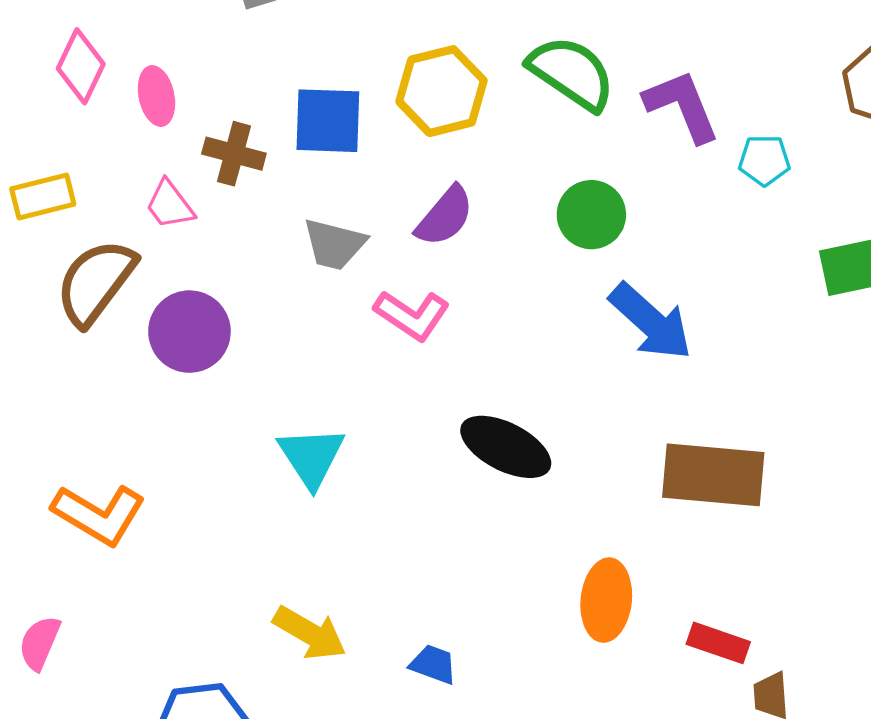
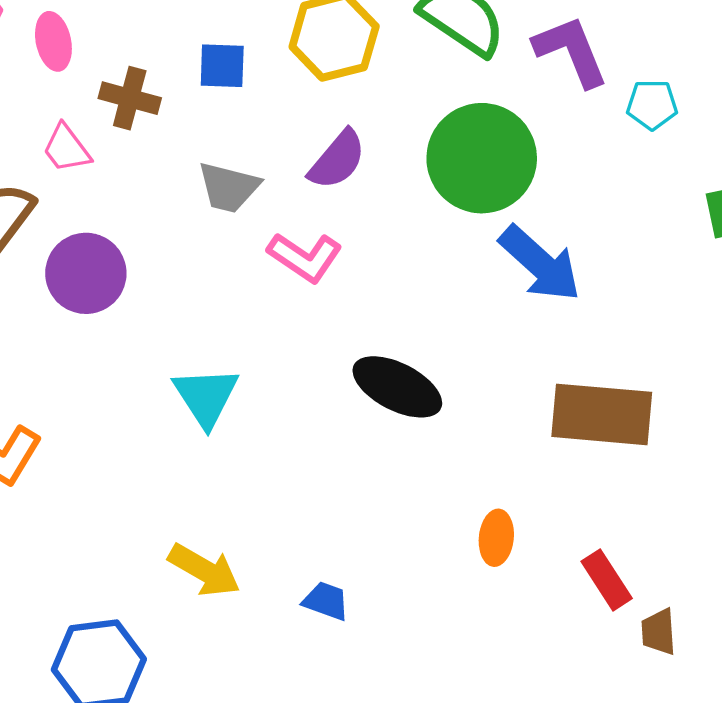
blue square: (328, 121) -> (222, 66), size x0.7
green circle: (591, 215) -> (482, 158), size x1.6
orange ellipse: (606, 600) -> (496, 538), size x0.7
red rectangle: (718, 643) -> (607, 580), turned 38

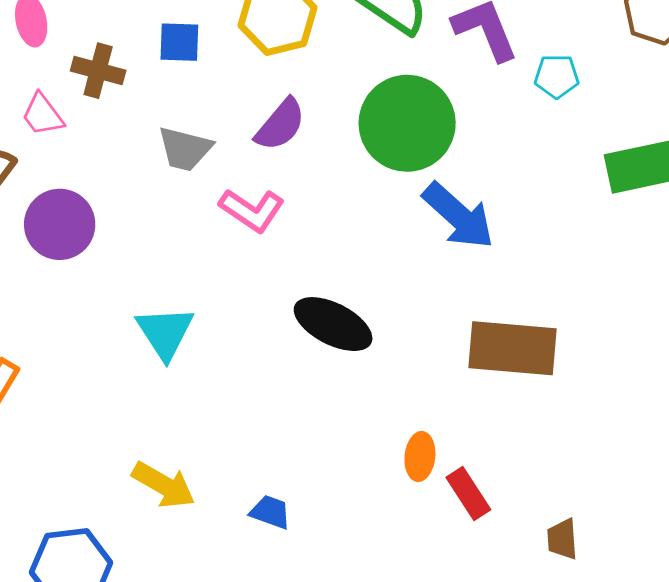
red rectangle: (607, 580) -> (468, 494), moved

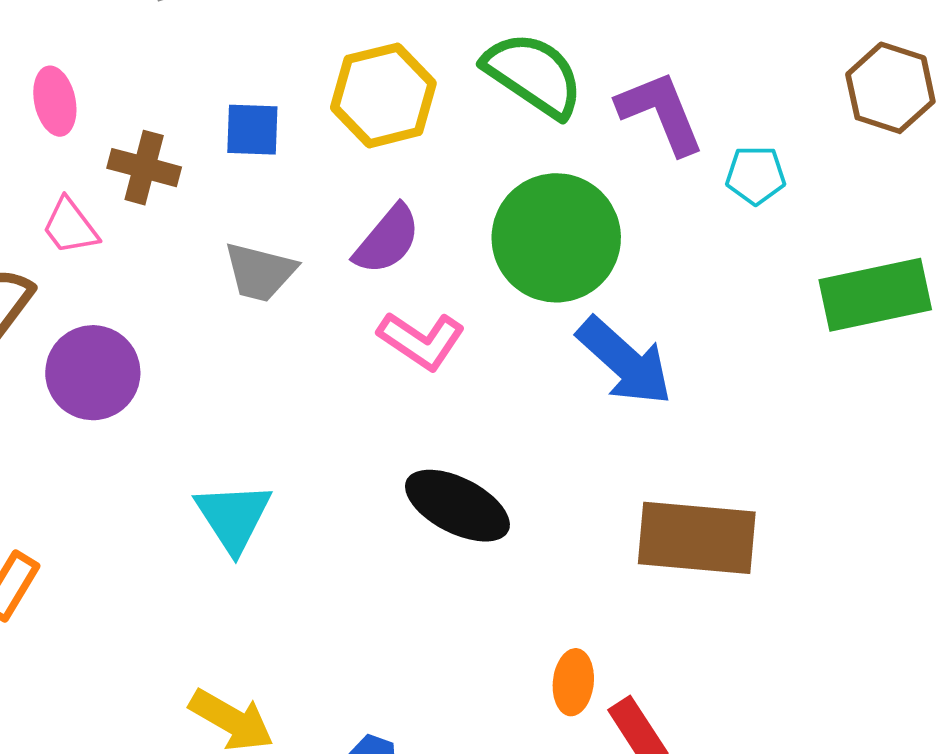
pink L-shape: (252, 210) -> (421, 340), moved

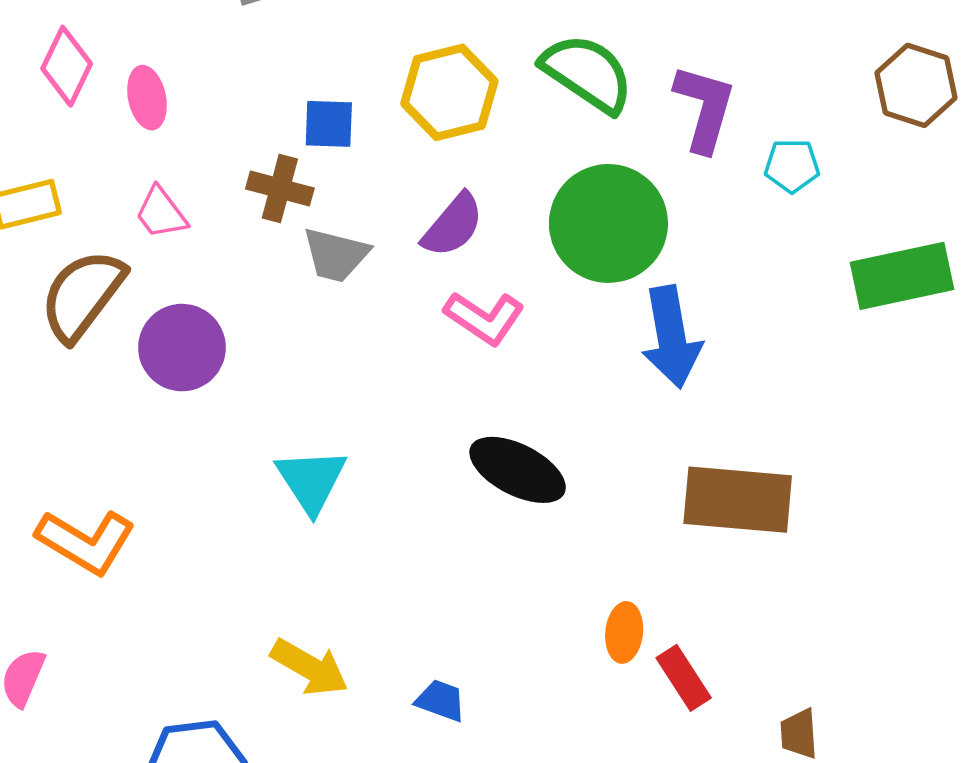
purple L-shape: (661, 113) -> (705, 108), turned 38
brown cross: (144, 168) -> (280, 189), moved
blue arrow: (625, 361) -> (671, 337), turned 38

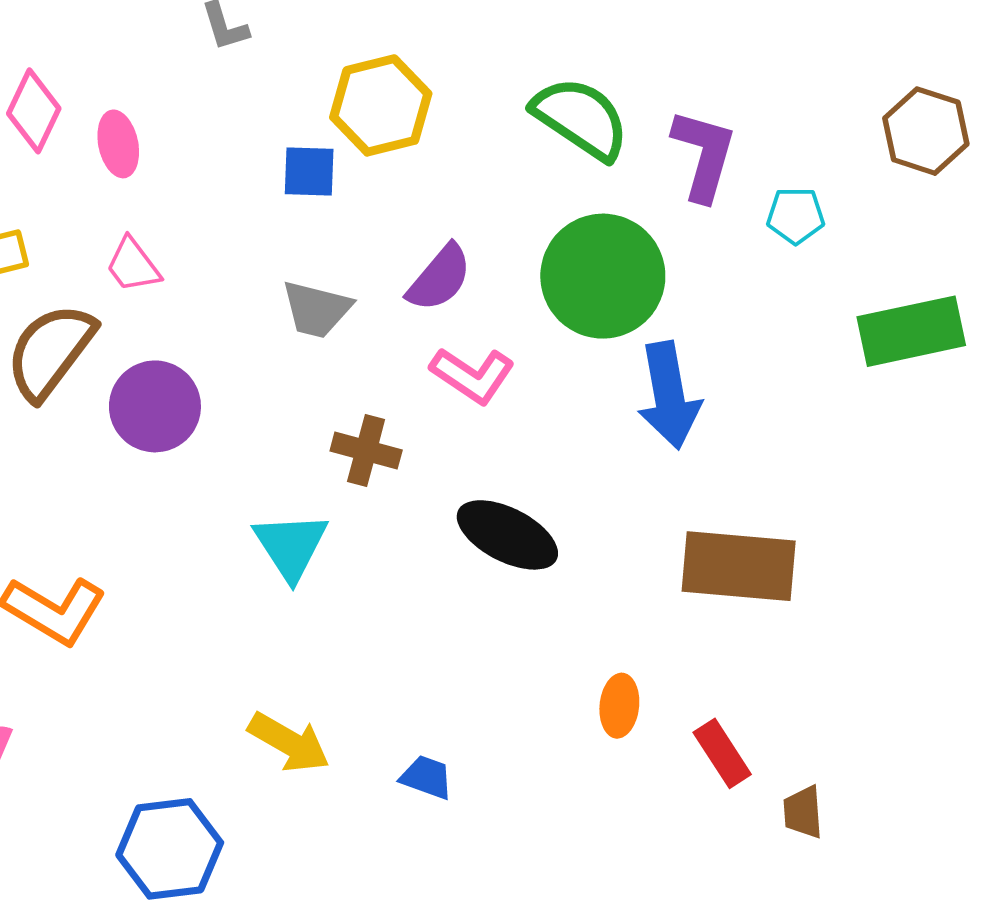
yellow hexagon: (449, 92) -> (381, 105), moved
brown cross: (280, 189) -> (366, 450), moved
red rectangle: (684, 678) -> (722, 753), moved

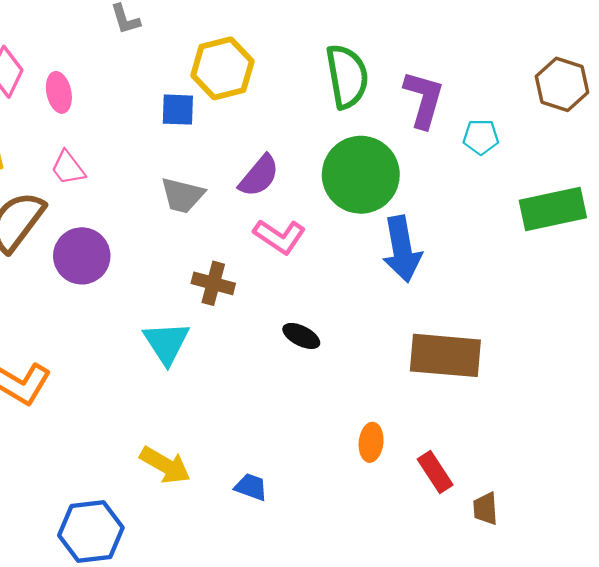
green semicircle: (581, 118) -> (347, 76), turned 46
black ellipse: (507, 535) -> (301, 336), size x0.6

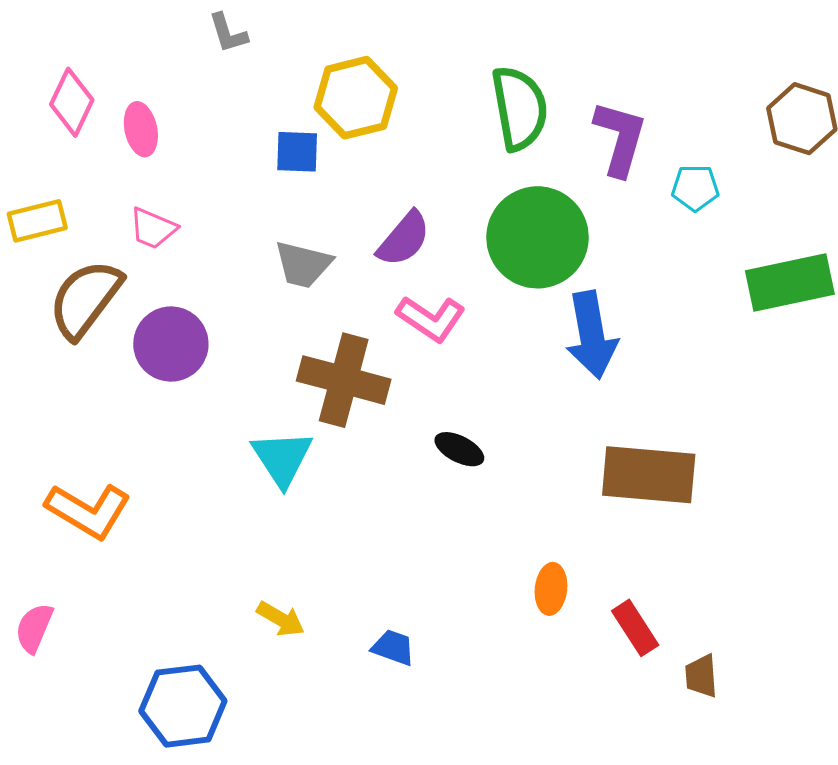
pink trapezoid: (68, 168) -> (153, 228), turned -30
brown cross: (213, 283) -> (344, 380), size x1.6
yellow arrow: (165, 465) -> (281, 619), size x0.7

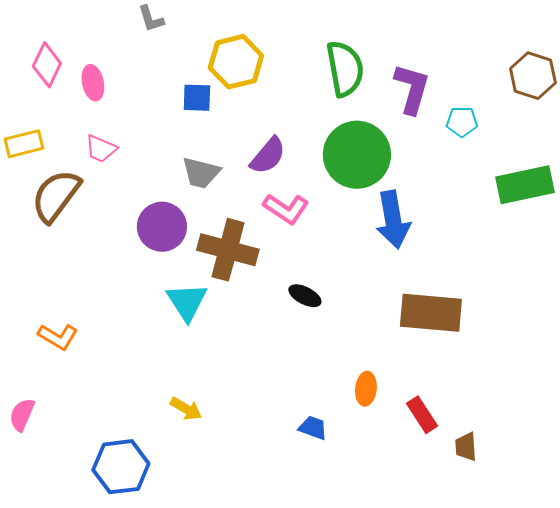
purple circle: (171, 344) -> (162, 227), moved
orange L-shape: (88, 511) -> (58, 337), size x0.7
blue trapezoid: (393, 647) -> (313, 428), moved

